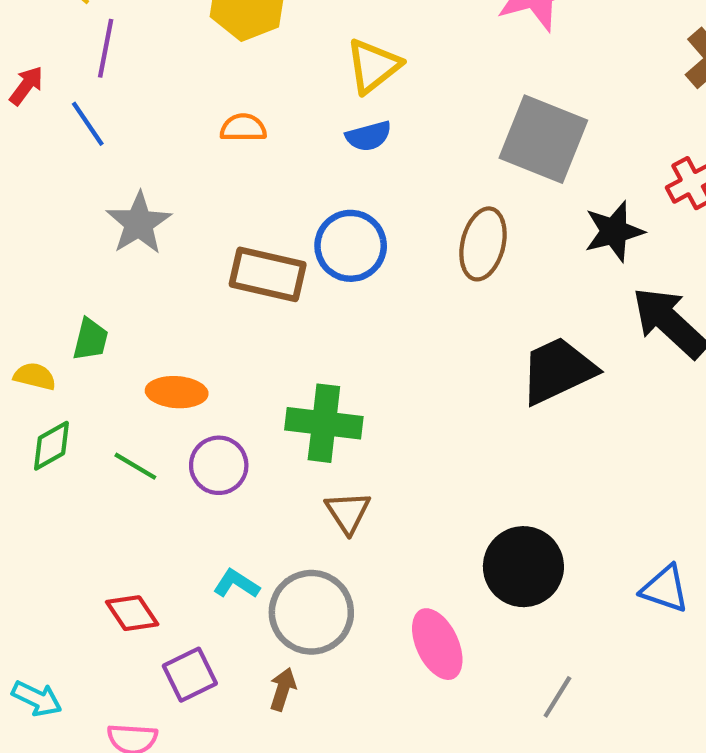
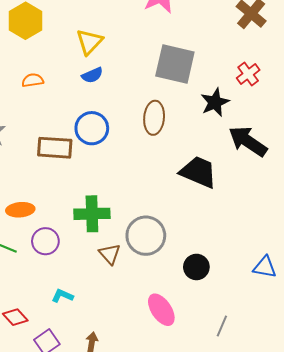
black trapezoid: (558, 370) -> (198, 172), turned 57
black circle: (523, 567) -> (196, 267), size x0.7
gray circle: (311, 612) -> (146, 236), moved

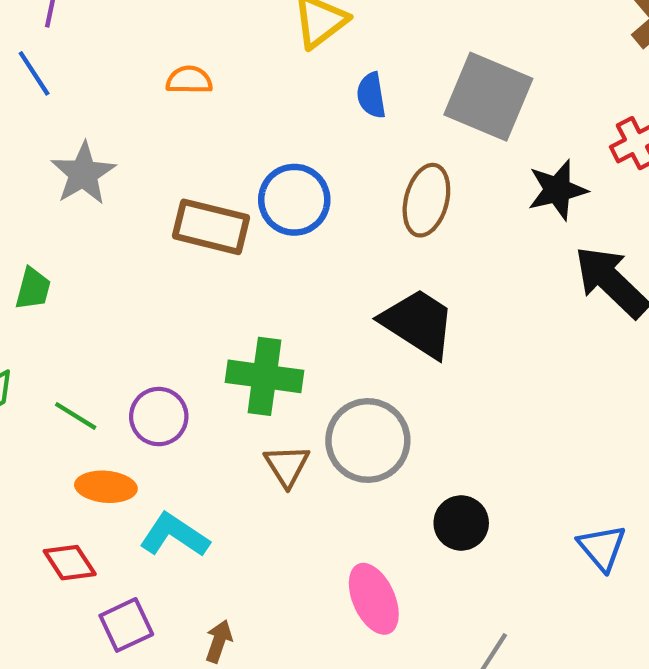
blue semicircle: (92, 75) -> (371, 95), moved, turned 95
black trapezoid: (198, 172) -> (418, 323), moved
orange ellipse: (20, 210) -> (106, 487), moved
blue triangle: (265, 267) -> (602, 548), turned 30
cyan L-shape: (62, 296) -> (174, 535), size x1.5

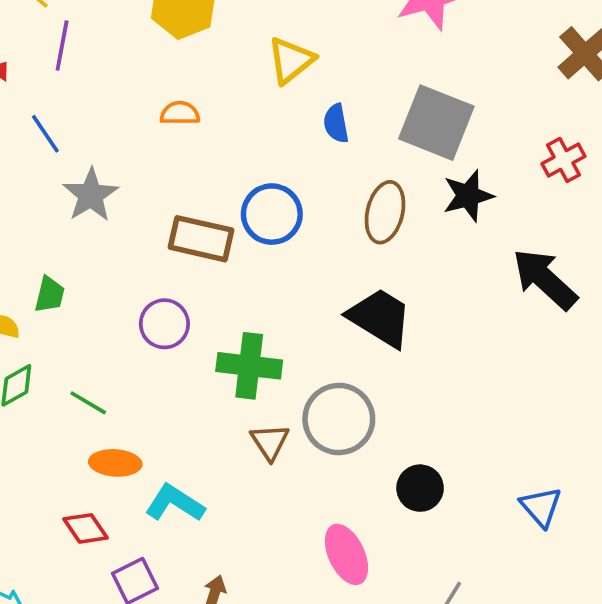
blue line: (34, 73) -> (45, 134), moved
black star: (557, 190) -> (468, 196), moved
purple circle: (159, 417) -> (164, 324), moved

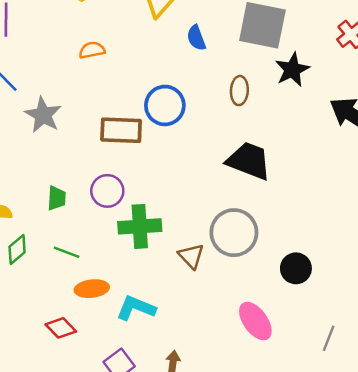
brown ellipse: (385, 212) -> (239, 91), size x0.7
green trapezoid: (50, 295) -> (57, 198), moved
green cross: (249, 366) -> (140, 226), moved
red diamond: (86, 528) -> (61, 328), moved

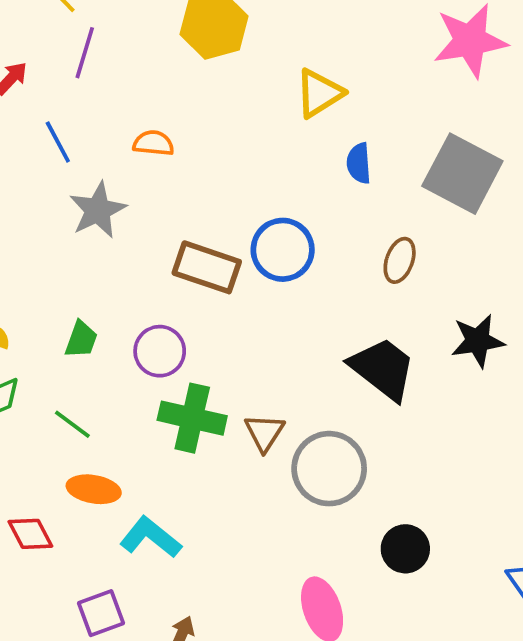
orange semicircle: (92, 50) -> (153, 143), moved
black star: (292, 70) -> (478, 341), moved
brown triangle: (191, 256) -> (264, 432), moved

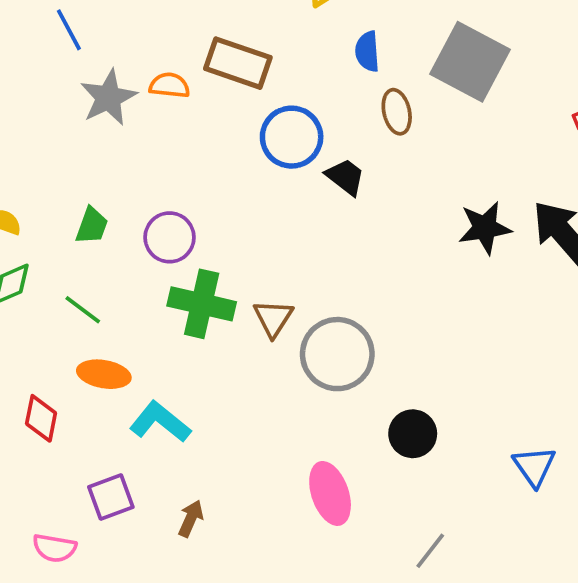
orange semicircle: (153, 143) -> (169, 85), moved
brown ellipse: (400, 260) -> (397, 112), moved, turned -33
brown rectangle: (207, 267) -> (238, 63), moved
black trapezoid: (383, 369) -> (345, 177), moved, size x0.6
red diamond: (30, 534) -> (41, 418), turned 39

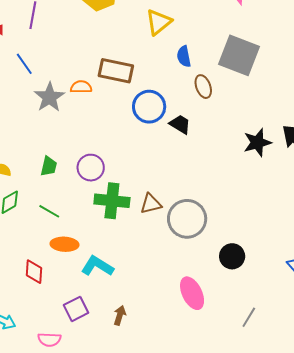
brown triangle: (273, 318) -> (151, 204), turned 50

